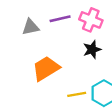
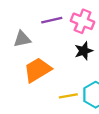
gray triangle: (31, 27) -> (22, 39), moved

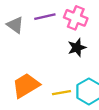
gray triangle: (22, 39) -> (15, 25), moved, turned 48
orange trapezoid: (38, 70) -> (26, 86), moved

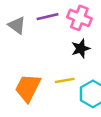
orange trapezoid: (26, 86) -> (28, 88), turned -32
yellow line: (61, 93) -> (65, 80), moved

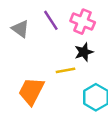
purple line: (48, 17) -> (51, 20), turned 70
yellow line: (65, 80) -> (65, 70), moved

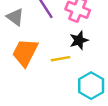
orange trapezoid: (31, 91) -> (25, 53), moved

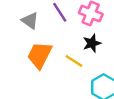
yellow line: (61, 59) -> (74, 61), turned 42

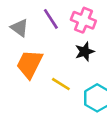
yellow line: (74, 61) -> (61, 84), moved

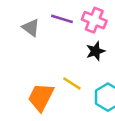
purple line: (51, 19) -> (62, 19), turned -40
orange trapezoid: (30, 64) -> (41, 97), moved

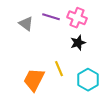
yellow line: (72, 83) -> (59, 69), turned 35

